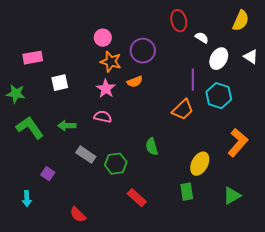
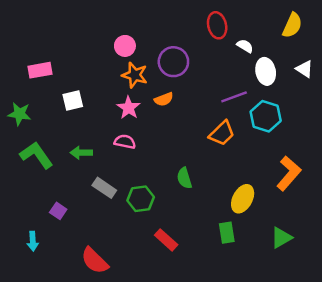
white ellipse: (219, 59) -> (266, 71), turned -40
purple line: (193, 80) -> (234, 97), turned 70
red semicircle: (78, 215) -> (95, 261), size x1.4

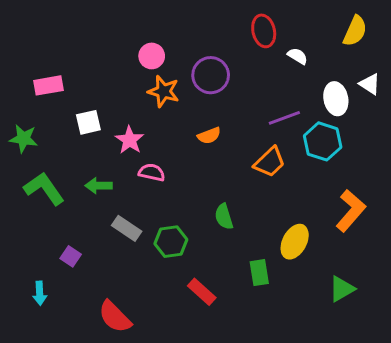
white ellipse: (266, 71) -> (336, 99), moved
orange semicircle: (164, 99) -> (209, 136), moved
pink star: (129, 108) -> (130, 140), moved
green rectangle: (227, 233) -> (259, 273), moved

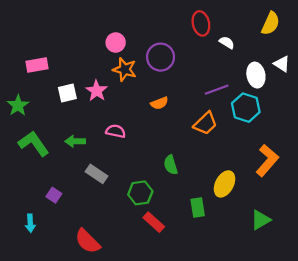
green star: (23, 139) -> (18, 105), turned 30
pink star: (130, 140) -> (97, 91), moved
green hexagon: (171, 242) -> (140, 193), moved

